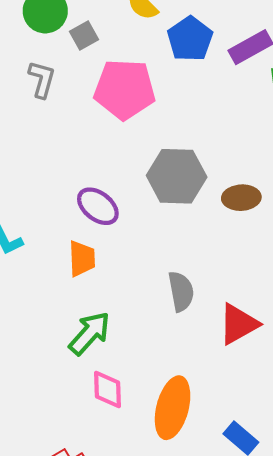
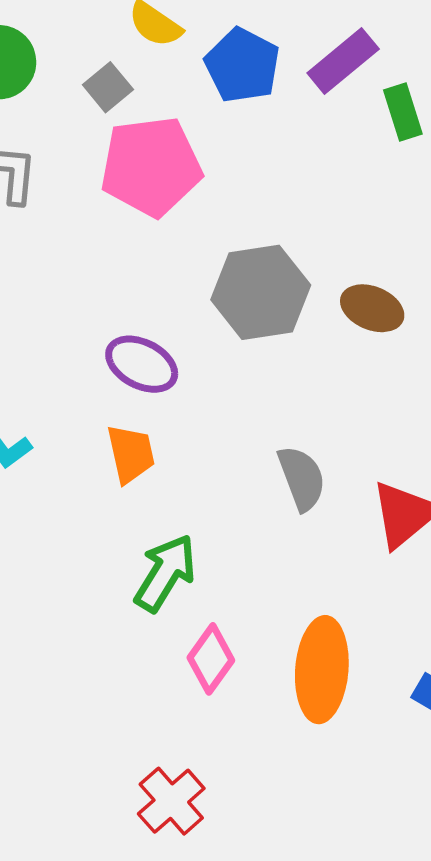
gray square: (84, 36) -> (108, 87), moved
brown ellipse: (241, 198) -> (372, 308), turned 36
pink diamond: (108, 389) -> (211, 659), turned 48

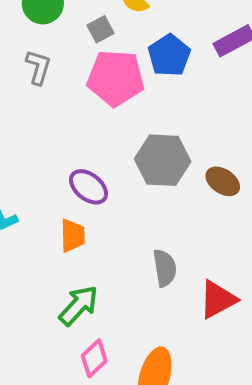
blue pentagon: (242, 65) -> (169, 55), moved

